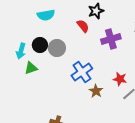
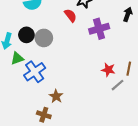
blue cross: (82, 72) -> (35, 72), moved
brown star: (96, 91) -> (56, 96), moved

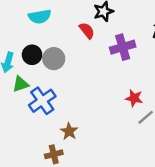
brown cross: (44, 115) -> (54, 154), turned -32

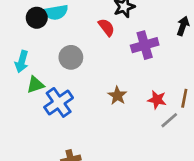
black circle: (32, 55) -> (37, 18), moved
brown star: (69, 131) -> (117, 96), moved

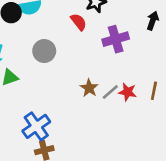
blue cross: (59, 102) -> (36, 126), moved
gray line: (169, 120) -> (110, 92), moved

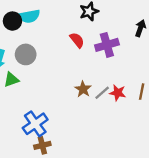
red semicircle: (79, 22) -> (77, 40), moved
gray circle: (44, 51) -> (26, 54), moved

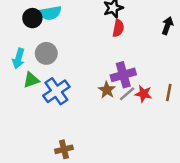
red semicircle: (77, 40) -> (118, 28), moved, turned 49
purple cross: (107, 45) -> (123, 75), moved
blue cross: (35, 124) -> (56, 91), moved

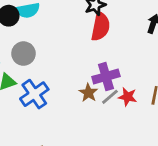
red semicircle: (118, 28) -> (101, 27), size x1.5

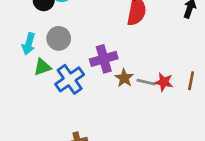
purple cross: (106, 77) -> (104, 59), moved
gray line: (110, 97) -> (146, 82), turned 54

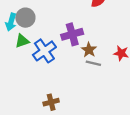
gray circle: (59, 38) -> (25, 18), moved
gray line: (146, 82) -> (93, 63), moved

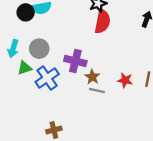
gray circle: (25, 18) -> (39, 49), moved
purple cross: (72, 34) -> (75, 61), turned 30

